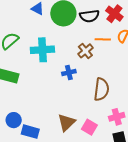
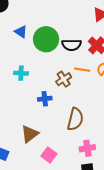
cyan cross: (42, 50) -> (21, 73), size x0.6
brown triangle: (67, 122) -> (30, 134), moved
pink square: (89, 127) -> (49, 155), moved

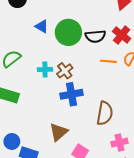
brown cross: (64, 79) -> (65, 71), moved
blue cross: (45, 99) -> (72, 94), size x1.5

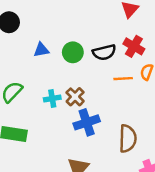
blue triangle: (42, 26) -> (41, 50), turned -32
green circle: (68, 32) -> (73, 52), size x0.7

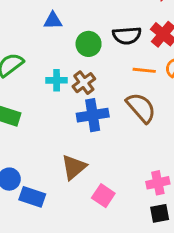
green circle: (73, 52) -> (89, 44), moved
brown semicircle: (128, 139) -> (141, 108), moved, turned -52

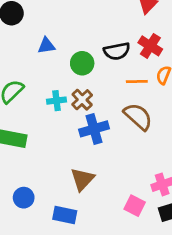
pink square: (103, 196) -> (135, 206), moved
blue rectangle: (32, 197) -> (65, 215), moved

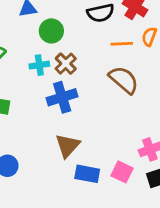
green circle: (82, 63) -> (51, 31), moved
blue cross: (94, 129) -> (62, 97), moved
blue rectangle: (65, 215) -> (87, 174), moved

